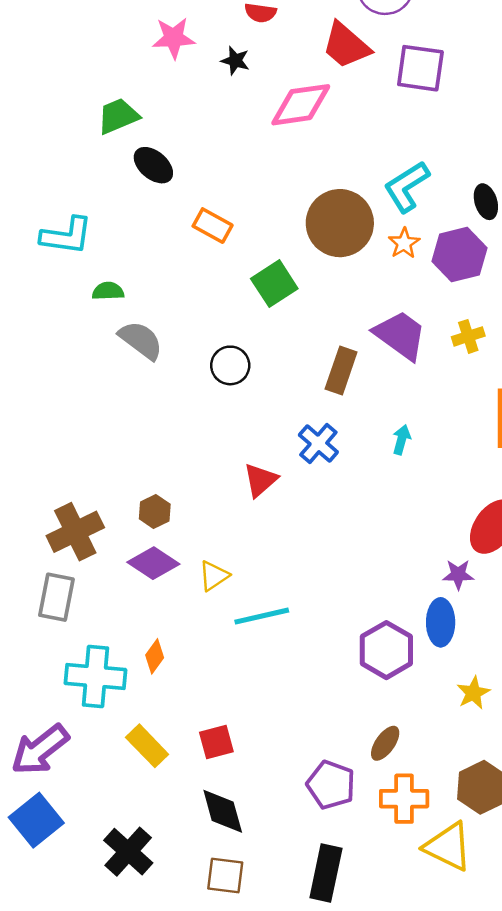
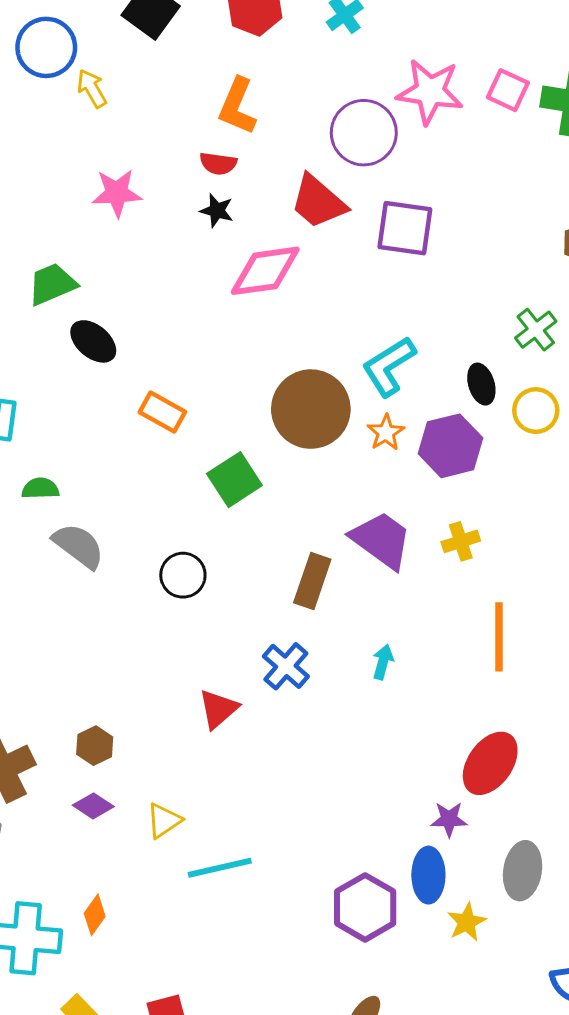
black star: (235, 61) -> (217, 211), moved
purple diamond: (153, 563) -> (93, 806), size x0.7
yellow star: (473, 693) -> (467, 922), moved

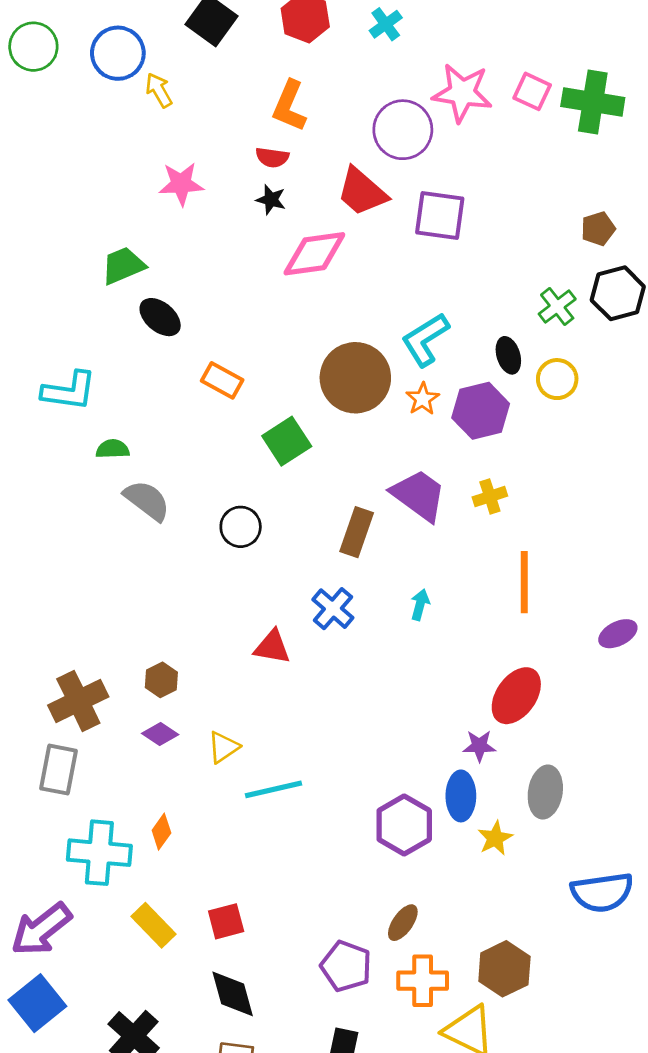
red triangle: (218, 709) -> (272, 647), turned 51

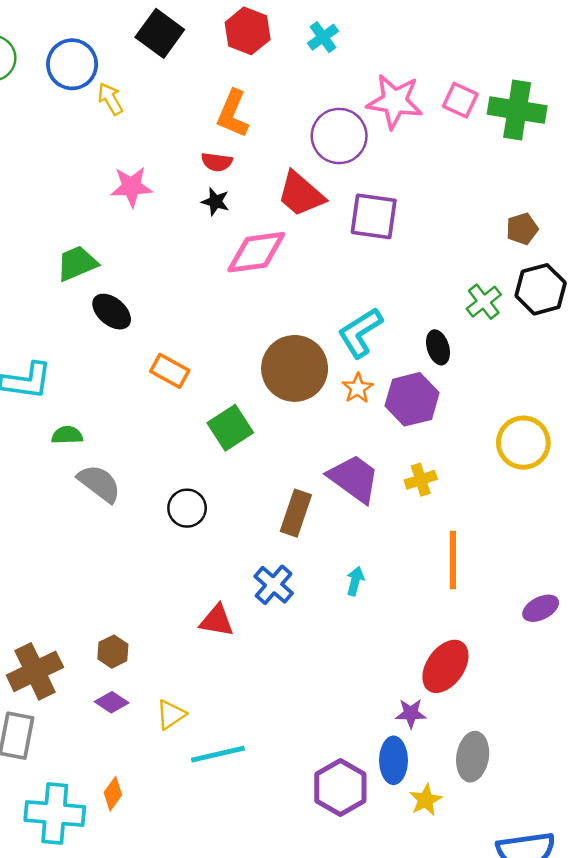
yellow circle: (557, 379) -> (523, 443), moved, size x1.4

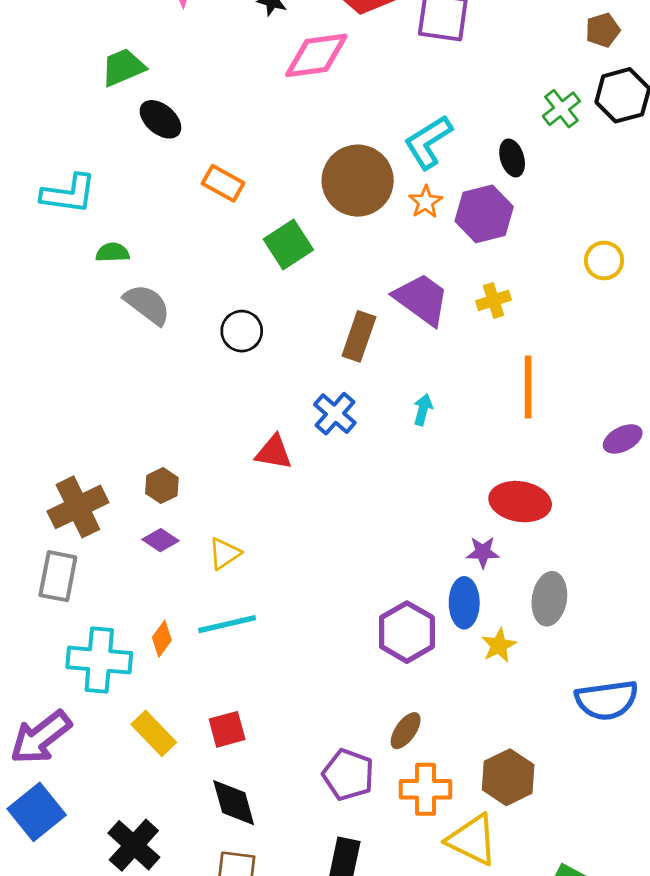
yellow circle: (523, 443) -> (604, 260), size x0.7
red ellipse: (445, 666) -> (520, 502), turned 64
cyan line: (218, 754) -> (227, 624), moved

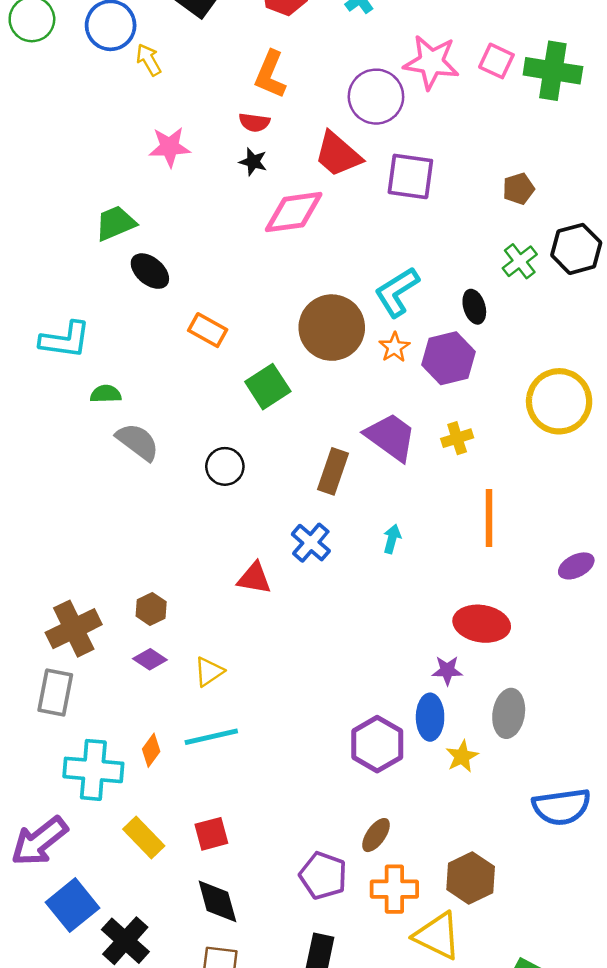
brown pentagon: (603, 30) -> (519, 189), moved
yellow circle: (604, 260) -> (559, 401), size x1.8
blue square: (37, 812) -> (72, 905), moved

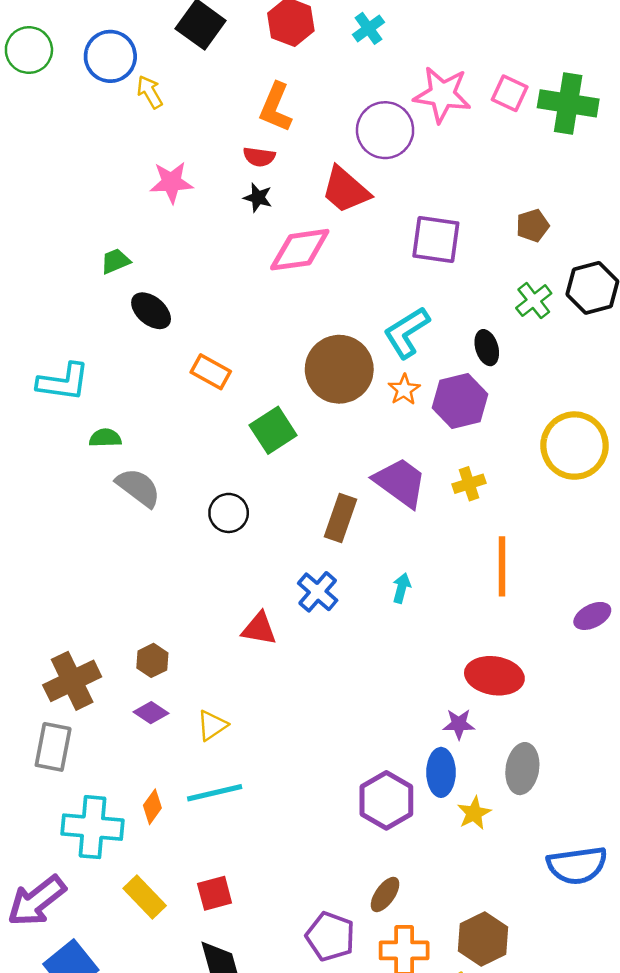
purple square: (410, 176) -> (436, 240), moved
green trapezoid: (115, 223) -> (115, 261), size x0.7

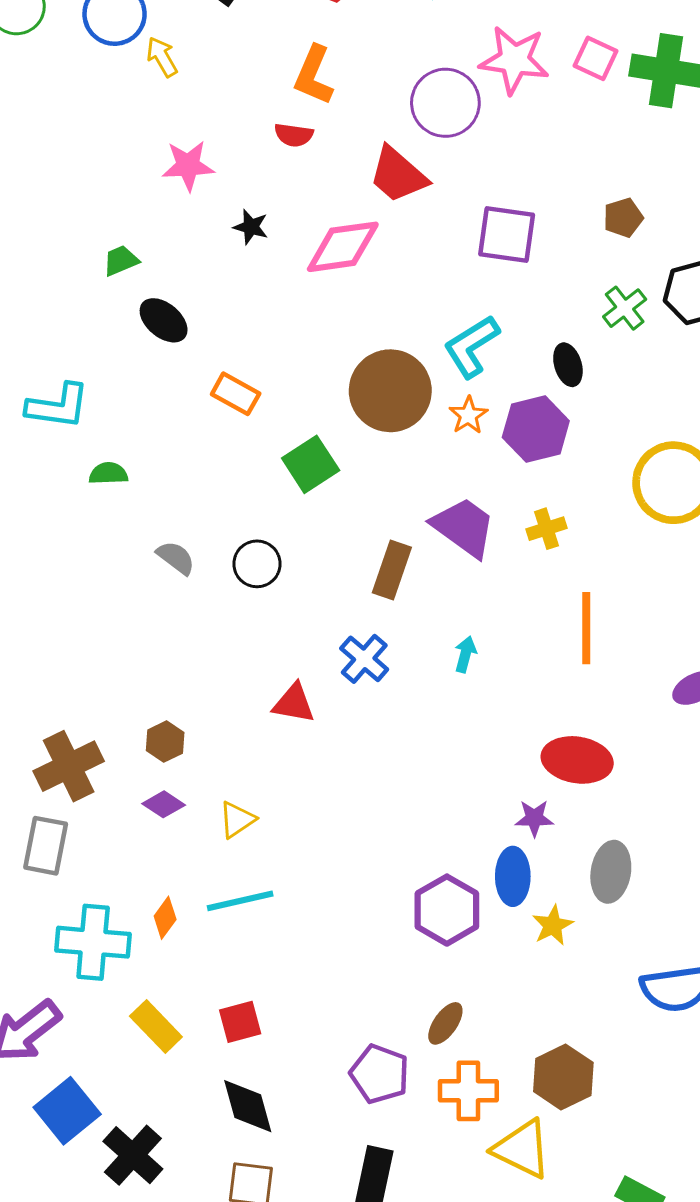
black star: (258, 198) -> (251, 227), moved
gray semicircle: (138, 488) -> (176, 558), moved, size x0.7

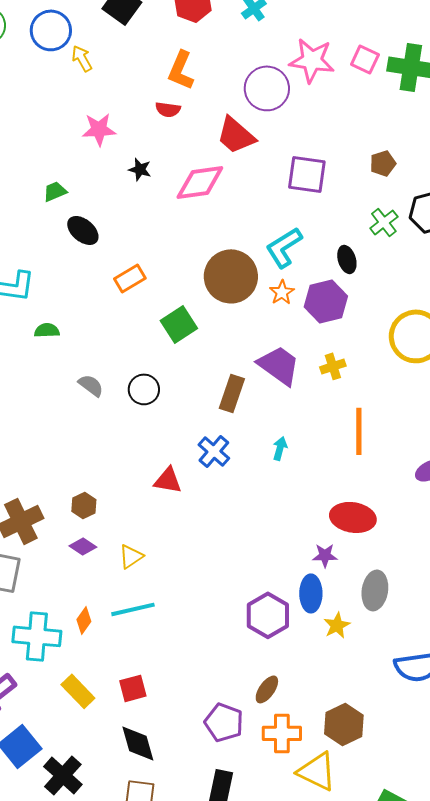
orange rectangle: (236, 394) -> (130, 278), turned -60

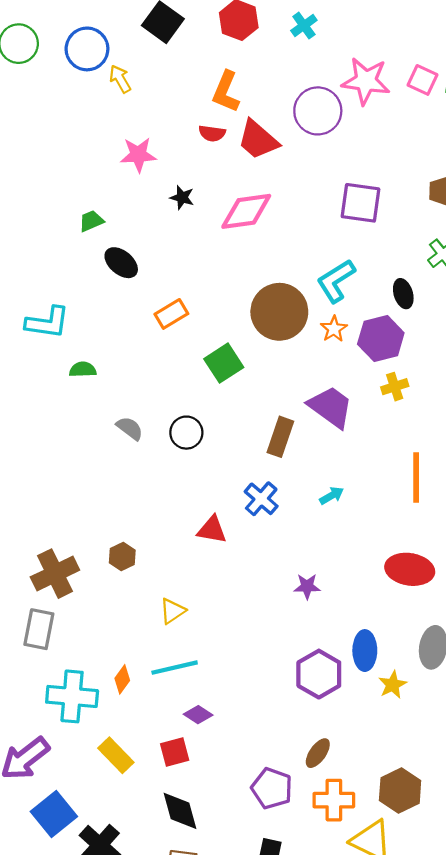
red trapezoid: (236, 135) -> (258, 140), moved
yellow cross: (333, 366) -> (395, 387), moved
cyan arrow: (280, 448) -> (332, 496), turned 45
purple diamond: (83, 546) -> (198, 715), moved
purple star: (325, 555) -> (307, 586), moved

